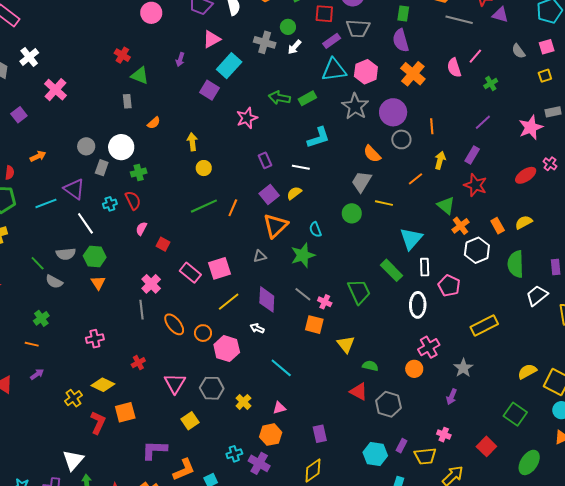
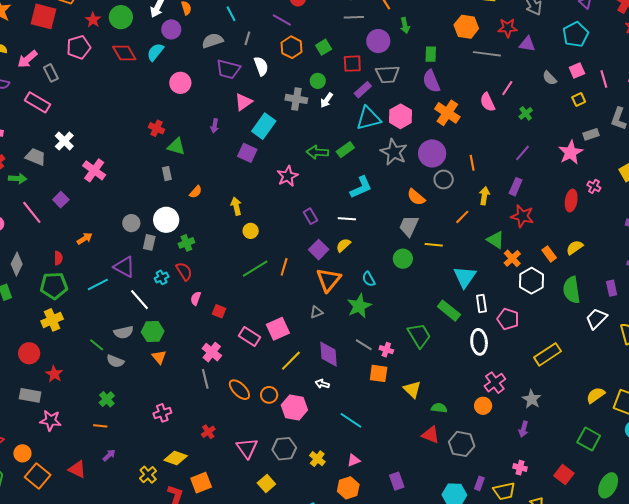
red ellipse: (526, 175) -> (571, 201), turned -40

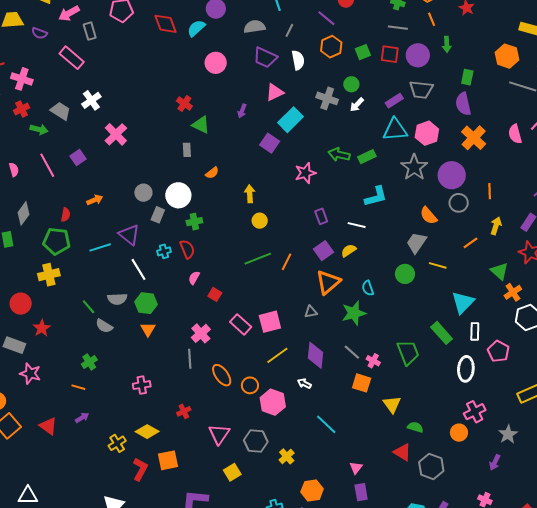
red square: (352, 64) -> (390, 54), moved
pink triangle: (354, 460) -> (356, 468), moved, turned -40

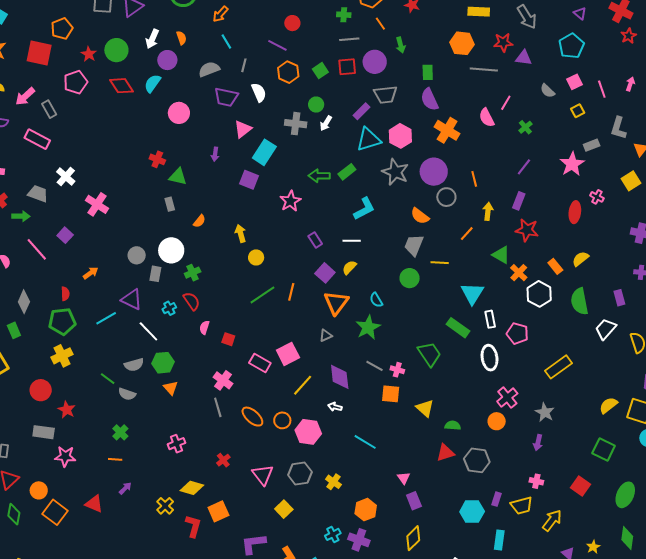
red triangle: (402, 452) -> (445, 453), turned -36

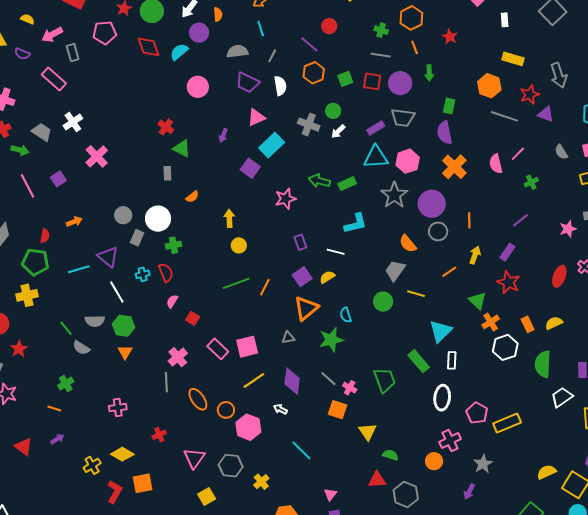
red star: (503, 43) -> (530, 95), turned -30
pink star: (572, 164) -> (568, 229), size x0.7
pink pentagon: (517, 333) -> (477, 413), moved

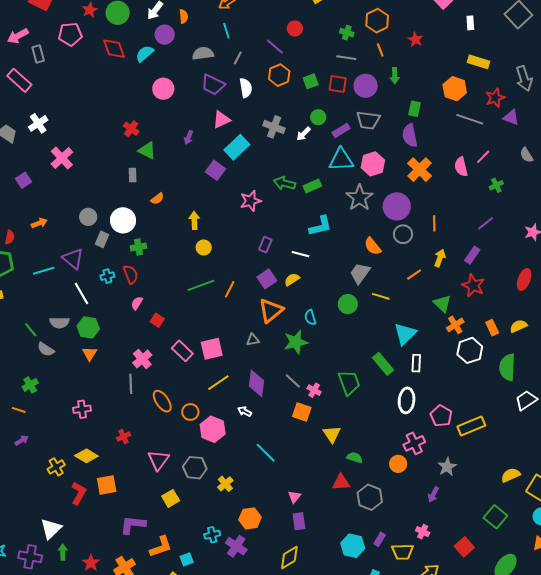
green circle: (333, 111) -> (318, 117), moved
purple rectangle: (300, 242) -> (265, 245), turned 42

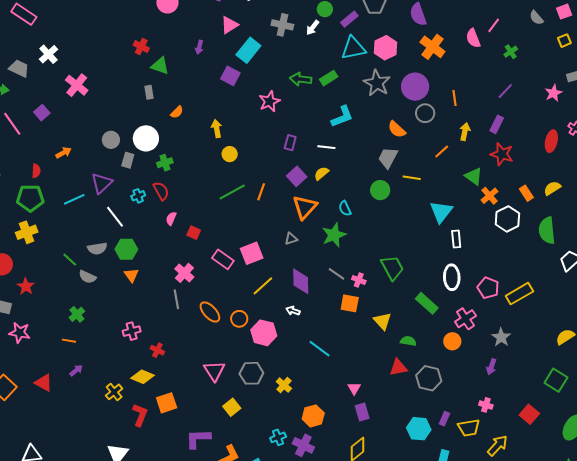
purple triangle: (73, 259) -> (102, 183), turned 45
green rectangle: (383, 364) -> (427, 303), moved
red cross: (124, 436) -> (157, 350), moved, turned -32

